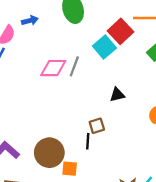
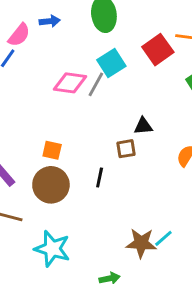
cyan square: (104, 47) -> (111, 63), moved
brown square: (97, 126) -> (126, 149), moved
orange square: (70, 169) -> (52, 150), moved

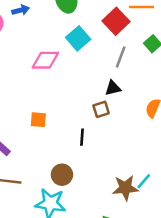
gray line: (96, 84) -> (121, 57), moved
brown circle: (51, 185) -> (62, 175), moved, size x0.7

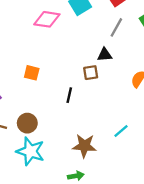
brown circle: (62, 175) -> (27, 123), moved
cyan line: (144, 181) -> (121, 131), moved
brown star: (125, 188) -> (84, 146), moved

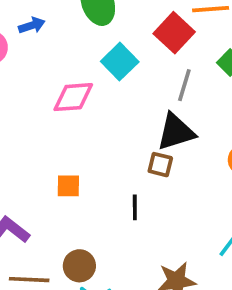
black triangle: (105, 55) -> (176, 132), size x1.6
brown square: (91, 73) -> (160, 165), turned 35

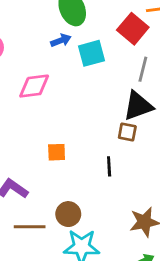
blue arrow: (32, 25) -> (61, 40), moved
cyan square: (120, 62) -> (92, 53), turned 32
pink diamond: (73, 97) -> (34, 86), moved

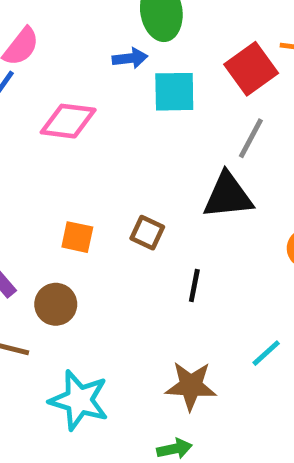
brown square: (127, 132) -> (147, 233), moved
black line: (109, 166) -> (194, 286), moved
brown circle: (68, 214) -> (56, 304), moved

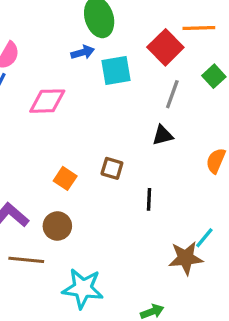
black triangle: (228, 196) -> (163, 135), size x0.6
orange square: (77, 237) -> (65, 178), turned 30
brown star: (191, 386) -> (186, 258), moved

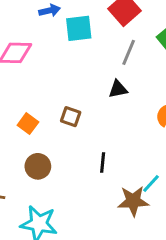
black line: (149, 199) -> (103, 162), moved
brown circle: (57, 226) -> (38, 166), moved

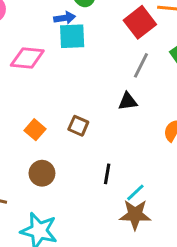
cyan square: (79, 28) -> (72, 36), moved
cyan line: (151, 184) -> (135, 192), moved

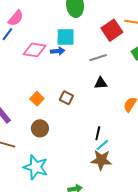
blue arrow: (65, 18) -> (58, 51), moved
gray line: (141, 65) -> (98, 58), moved, turned 42
black line: (107, 174) -> (98, 133), moved

